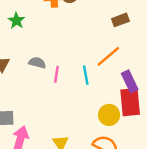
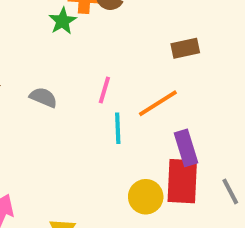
green star: (17, 21) -> (63, 21), moved
pink line: (56, 74) -> (104, 90), moved

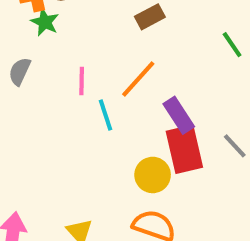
green star: (63, 21) -> (45, 22), moved
gray semicircle: (43, 97) -> (20, 71), moved, turned -72

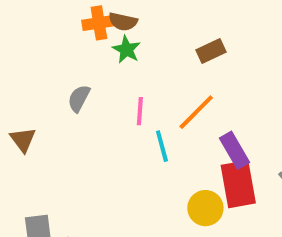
green star: (45, 22) -> (127, 50), moved

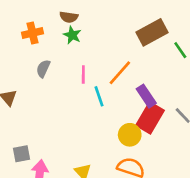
orange cross: (99, 23) -> (33, 33), moved
brown rectangle: (211, 51) -> (152, 32), moved, size x1.6
red rectangle: (238, 184) -> (150, 118), turned 44

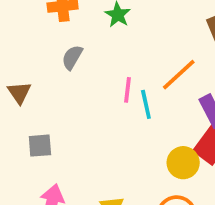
pink line: (83, 74) -> (127, 90), moved
gray square: (22, 154) -> (40, 146), moved

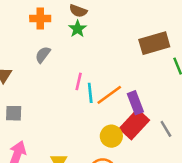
orange line: (179, 75) -> (109, 95), moved

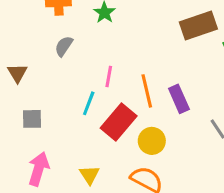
cyan line: (90, 93) -> (89, 103), moved, turned 30
orange line: (109, 95) -> (147, 91), turned -64
red rectangle: (134, 124) -> (119, 122), moved

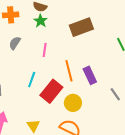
brown rectangle: (198, 25) -> (81, 27), moved
pink line: (109, 76) -> (45, 50), moved

